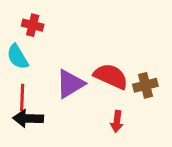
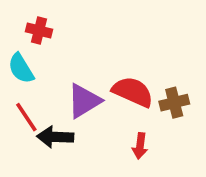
red line: (22, 97) -> (26, 117), turned -36
black arrow: (28, 118) -> (55, 137), moved

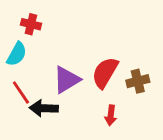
cyan semicircle: (21, 68) -> (17, 54), turned -120
red semicircle: (133, 92) -> (105, 73), turned -84

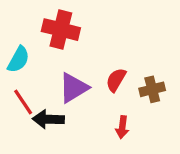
red cross: (31, 24) -> (61, 30), moved, size x1.6
red semicircle: (105, 73) -> (116, 80), size x0.7

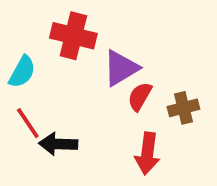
purple triangle: (73, 88) -> (121, 68), moved
red arrow: (122, 127) -> (147, 153), size x1.5

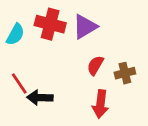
purple triangle: (121, 68) -> (85, 27), moved
cyan semicircle: (22, 72) -> (15, 34), moved

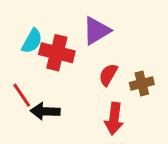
red cross: (50, 24) -> (57, 53), moved
cyan semicircle: (15, 34) -> (32, 41), moved

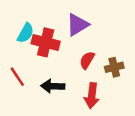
black arrow: (45, 111) -> (53, 86), moved

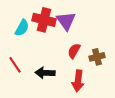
purple triangle: (78, 25) -> (66, 21), turned -35
red cross: (46, 42) -> (44, 20), moved

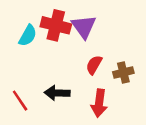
red line: (15, 65) -> (20, 101), moved

